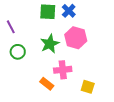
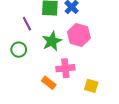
purple line: (11, 27) -> (27, 24), moved

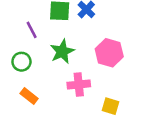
pink hexagon: (79, 35) -> (109, 53), moved
orange rectangle: (49, 83) -> (29, 96), moved

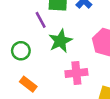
purple line: (32, 30) -> (41, 20), moved

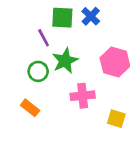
green circle: (21, 51) -> (38, 71), moved

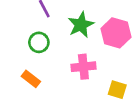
green star: (65, 61) -> (81, 25), moved

